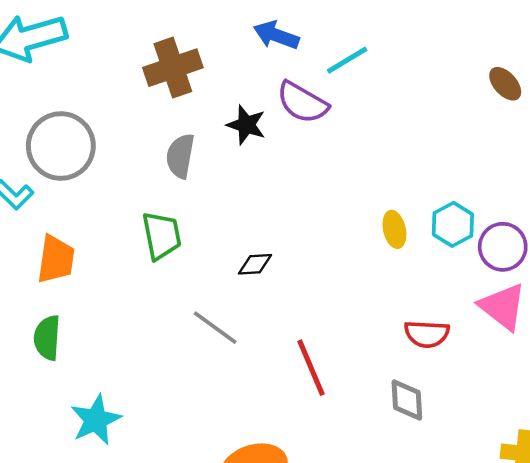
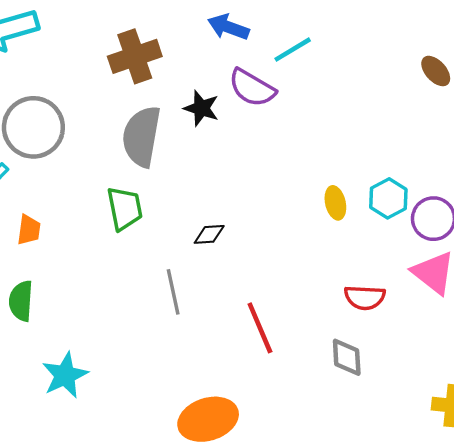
gray semicircle: (180, 156) -> (142, 136), size x1.5
orange trapezoid: (56, 259) -> (29, 230), size x0.7
gray line: (215, 328) -> (173, 292), turned 42

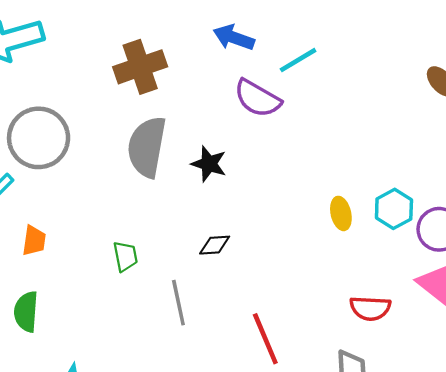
black star: (201, 108) -> (209, 164), moved
green trapezoid: (125, 208) -> (125, 256), moved, size x0.7

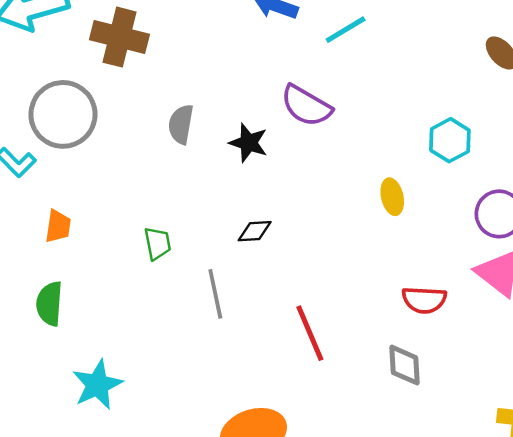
brown cross: (140, 67) -> (119, 37), moved, turned 33
purple semicircle: (257, 98) -> (306, 106), moved
gray semicircle: (147, 147) -> (181, 124), size x0.6
cyan hexagon: (394, 209) -> (450, 140), moved

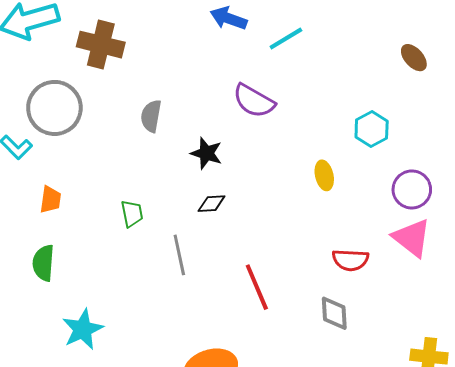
black star: (248, 143) -> (206, 153), moved

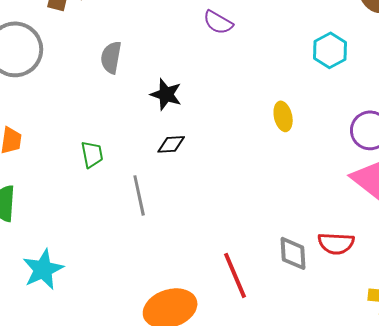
purple semicircle: (254, 101) -> (218, 22), moved, size x0.7
cyan hexagon: (372, 129) -> (330, 50), moved
red semicircle: (350, 260) -> (336, 243), moved
red line: (257, 287) -> (235, 275), moved

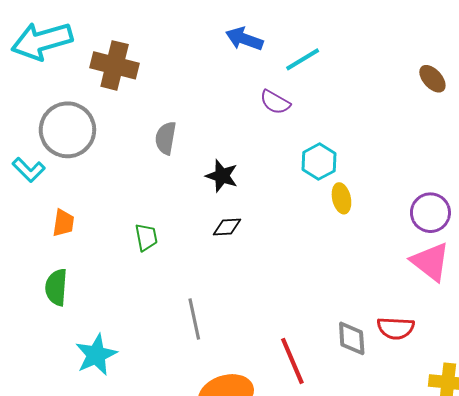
cyan hexagon: (330, 50) -> (319, 162), moved
gray line: (139, 195) -> (194, 319), moved

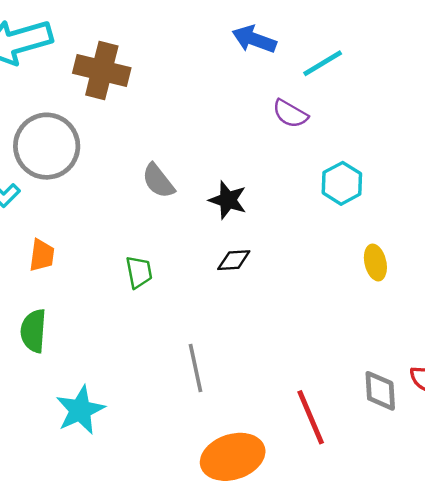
gray semicircle: (166, 138) -> (158, 181), moved, turned -48
yellow ellipse: (341, 198) -> (375, 262), moved

